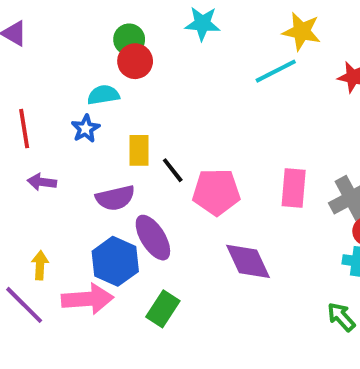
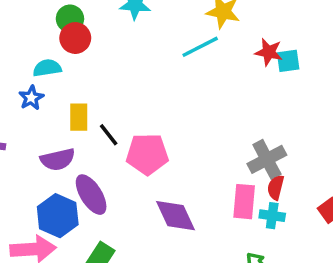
pink rectangle: (294, 188) -> (244, 202), moved

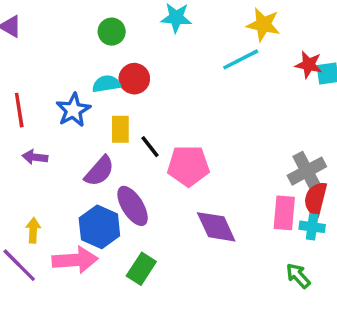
red circle: (75, 38) -> (134, 79), moved
cyan semicircle: (47, 68) -> (106, 84), moved
blue star: (31, 98) -> (73, 110), size x1.4
purple semicircle: (58, 159) -> (99, 171), turned -36
red semicircle: (276, 188) -> (316, 199), size x1.4

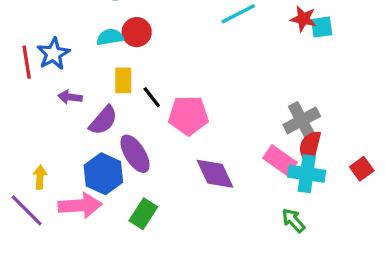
blue star: (73, 110) -> (53, 54), moved
purple arrow: (35, 157) -> (70, 97), moved
pink rectangle: (284, 213) -> (280, 160), turned -60
cyan cross: (312, 227) -> (307, 174), size x1.5

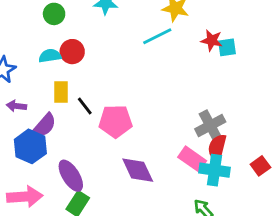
purple ellipse: (135, 154) -> (71, 176), moved
blue hexagon: (103, 174) -> (30, 146), moved

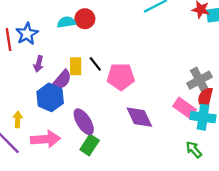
yellow rectangle: (61, 92) -> (76, 66), moved
purple arrow: (16, 106) -> (39, 64), turned -84

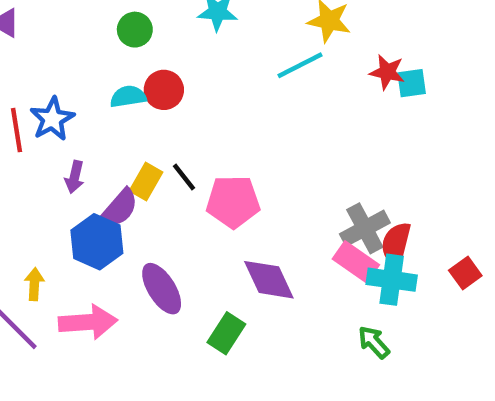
yellow rectangle: (76, 66) -> (146, 181), turned 30
gray cross: (200, 80) -> (365, 228), moved
green rectangle: (90, 145) -> (226, 333), moved

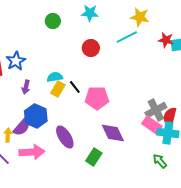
red circle: (164, 90) -> (91, 48), moved
cyan semicircle: (128, 97) -> (55, 77), moved
purple semicircle: (119, 208) -> (22, 127), moved

